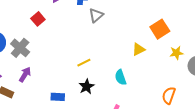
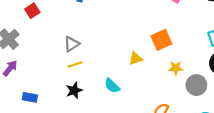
gray triangle: (96, 15) -> (72, 44), moved
cyan semicircle: (121, 77) -> (112, 86), turned -35
blue rectangle: (58, 97) -> (30, 97), moved

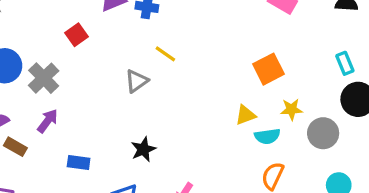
yellow triangle: (136, 59) -> (245, 115), moved
yellow line: (75, 64) -> (165, 54), moved, turned 56
cyan semicircle: (112, 86) -> (267, 136), moved, turned -49

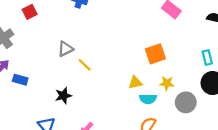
yellow line: (165, 54) -> (85, 65), moved
blue rectangle: (79, 162) -> (20, 80), moved

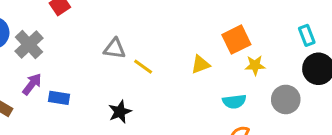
gray triangle: (65, 49) -> (115, 49), turned 42
yellow triangle: (135, 83) -> (200, 64), moved
yellow star: (167, 83) -> (255, 65), moved

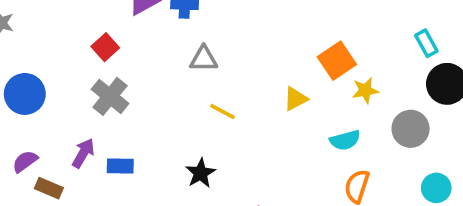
gray cross: (29, 45) -> (110, 96), moved
gray triangle: (115, 49) -> (204, 59), moved

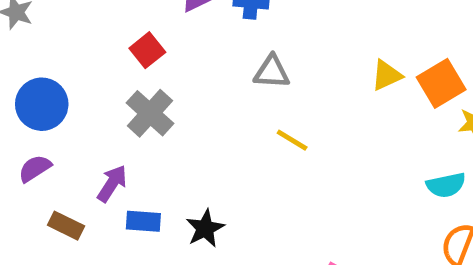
yellow triangle: (295, 99) -> (387, 75), moved
purple semicircle: (25, 161) -> (35, 168), moved
blue rectangle: (120, 166) -> (143, 221), moved
black star: (200, 173) -> (205, 228), moved

